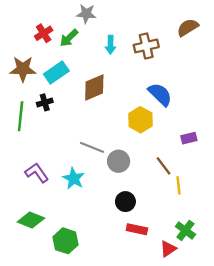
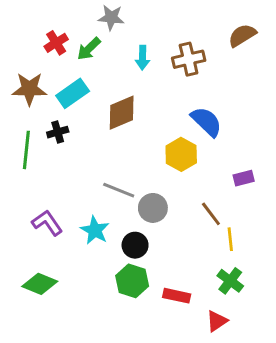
black circle: (125, 202) -> (135, 245), moved
green cross: (185, 230) -> (230, 281), moved
green hexagon: (65, 241) -> (132, 281), moved

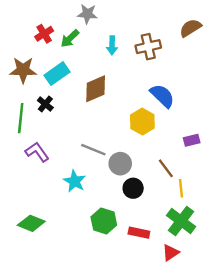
black cross: (58, 132) -> (45, 104), turned -35
purple L-shape: (47, 223) -> (37, 152), moved
black circle: (135, 245) -> (133, 188), moved
green cross: (230, 281) -> (181, 221), size x1.4

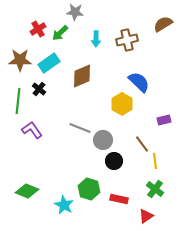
cyan star: (75, 181) -> (64, 205), moved
green cross: (181, 221) -> (155, 189), size x0.7

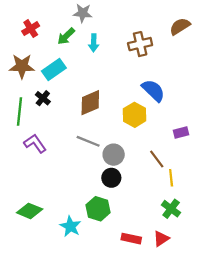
red cross: (38, 29) -> (31, 29), moved
cyan arrow: (96, 39) -> (94, 43), moved
brown diamond: (82, 76) -> (90, 103), moved
black circle: (114, 161) -> (111, 178), moved
red rectangle: (119, 199) -> (131, 239), moved

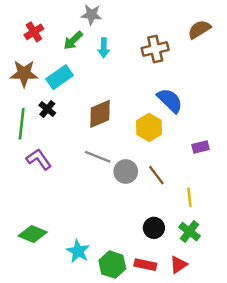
brown line: (157, 159) -> (156, 175), moved
black circle: (111, 178) -> (154, 228), moved
green hexagon: (98, 209) -> (112, 265), moved

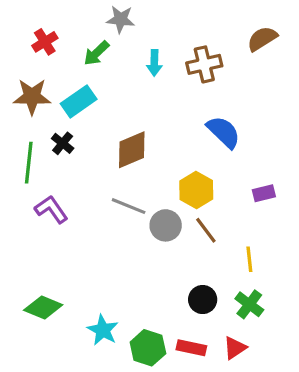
cyan arrow: (104, 48) -> (154, 63), moved
yellow hexagon: (149, 127) -> (196, 190), moved

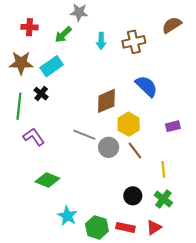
red cross: (45, 42) -> (29, 27), turned 35
brown diamond: (132, 150) -> (106, 101), moved
green diamond: (43, 308) -> (47, 180), moved

